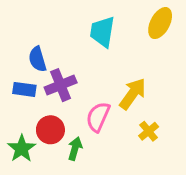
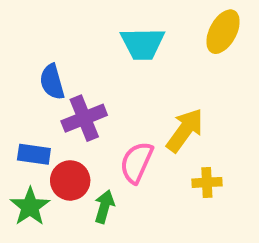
cyan trapezoid: (102, 32) -> (143, 44), turned -100
blue rectangle: (24, 89) -> (34, 154), moved
yellow cross: (149, 131) -> (207, 182), turned 36

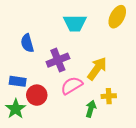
purple cross: (84, 118) -> (58, 60), moved
pink semicircle: (137, 162) -> (72, 86), turned 35
green arrow: (104, 207) -> (91, 109), moved

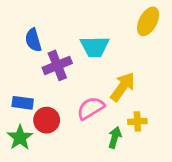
cyan trapezoid: (75, 23) -> (95, 47), moved
blue semicircle: (27, 43) -> (33, 40), moved
purple cross: (58, 60) -> (57, 65), moved

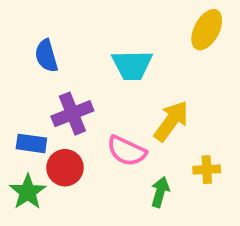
purple cross: (57, 65) -> (72, 114), moved
pink semicircle: (91, 108) -> (127, 151), turned -124
yellow cross: (137, 121) -> (207, 170), moved

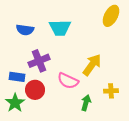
blue semicircle: (46, 56) -> (25, 30), turned -66
cyan trapezoid: (132, 65) -> (60, 28), moved

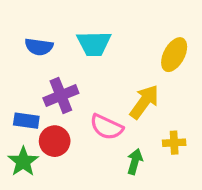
yellow ellipse: (111, 16) -> (174, 55), moved

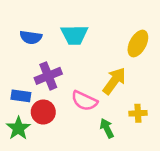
green arrow: (135, 162) -> (107, 128), turned -42

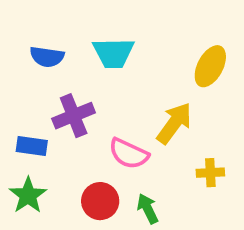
red circle: (43, 112) -> (100, 201), moved
green arrow: (107, 128) -> (148, 209), moved

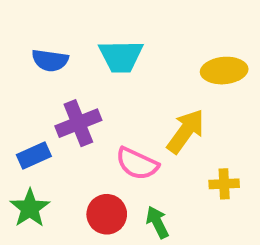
yellow ellipse: (210, 66) -> (224, 71), turned 57
blue rectangle: (32, 146) -> (34, 156), turned -32

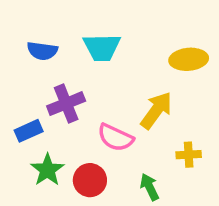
green star: (30, 208) -> (47, 170), moved
green arrow: (157, 222) -> (149, 187), moved

